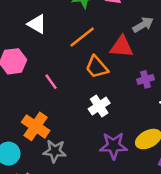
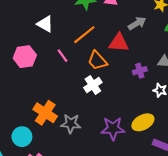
pink line: (51, 82) -> (63, 56), moved
white cross: (99, 106) -> (93, 85), moved
gray star: (55, 151) -> (71, 124), moved

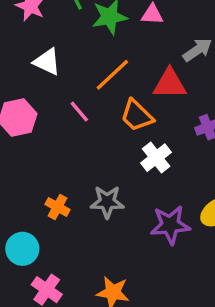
white cross: (93, 85) -> (156, 158), moved
orange cross: (45, 113) -> (57, 207), size x0.6
gray star: (71, 124) -> (107, 202), moved

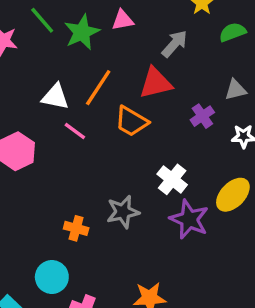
white triangle: (47, 62) -> (55, 97), moved
white cross: (156, 158) -> (172, 179), moved
purple star: (170, 225) -> (189, 219), turned -30

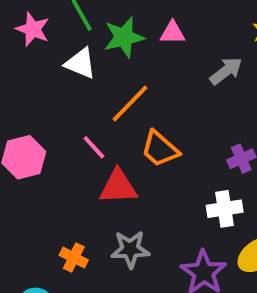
red triangle: (156, 83) -> (118, 187), moved
white triangle: (55, 97) -> (80, 63), moved
white cross: (172, 179) -> (225, 209), moved, turned 32

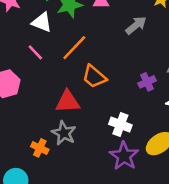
pink line: (94, 147) -> (35, 52), moved
white cross: (225, 209) -> (120, 125), moved, turned 30
gray star: (130, 249) -> (64, 133), moved, turned 30

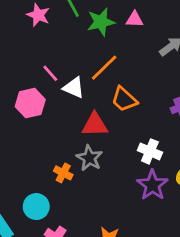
white triangle: (42, 22) -> (74, 88), moved
pink line: (35, 52) -> (50, 73), moved

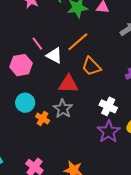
cyan circle: (36, 207) -> (25, 103), moved

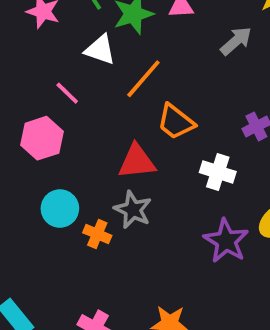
white triangle: (54, 55) -> (100, 50), moved
white cross: (108, 106) -> (218, 172), moved

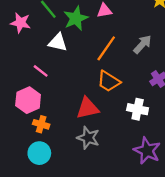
gray arrow: (236, 41) -> (142, 44), moved
orange line: (143, 79) -> (106, 48), moved
cyan circle: (60, 209) -> (39, 153), moved
orange cross: (97, 234) -> (41, 124), moved

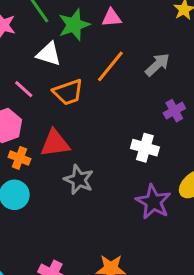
orange trapezoid: (109, 81) -> (68, 92), moved, turned -55
red triangle: (87, 108) -> (55, 143), moved

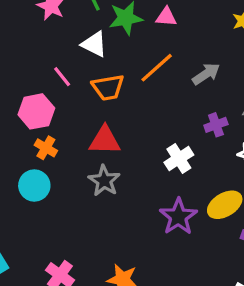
red triangle: (55, 143) -> (105, 140), moved
white cross: (145, 148) -> (179, 159), turned 32

